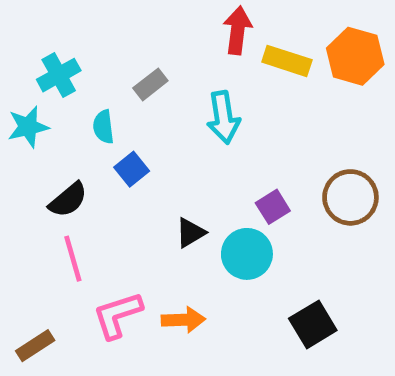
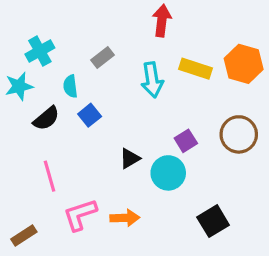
orange hexagon: (355, 56) -> (244, 64), moved
yellow rectangle: (287, 61) -> (195, 69), moved
black semicircle: (68, 200) -> (46, 118), moved

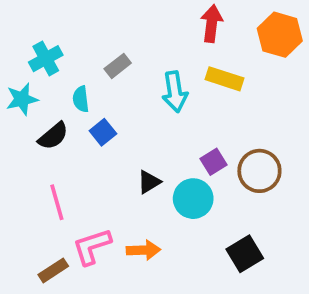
red arrow: (162, 21) -> (212, 24), moved
orange hexagon: (244, 64) -> (280, 35), moved
brown circle: (239, 134) -> (259, 171), moved
brown rectangle: (24, 235) -> (53, 270), moved

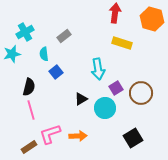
cyan arrow: (175, 92) -> (98, 69), moved
black semicircle: (53, 136) -> (29, 87), moved, turned -36

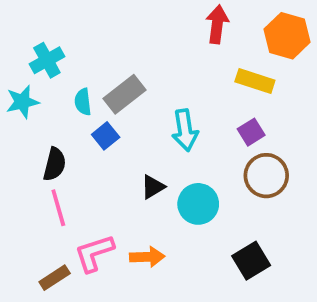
gray rectangle: (64, 36) -> (124, 94), moved, size x1.5
yellow rectangle: (122, 43) -> (255, 81), moved
purple square: (116, 88) -> (251, 132), moved

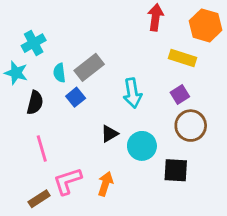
cyan star: (22, 102) -> (16, 73), turned 30
black semicircle: (55, 164) -> (35, 103), moved
orange arrow: (147, 257) -> (105, 184), turned -70
black square: (251, 261) -> (176, 170), moved, turned 35

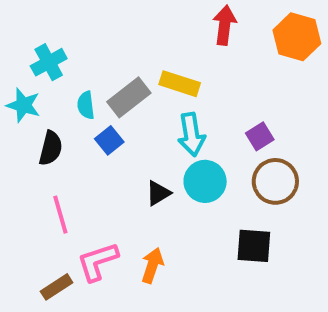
yellow rectangle: (183, 58) -> (180, 84), moved
cyan circle: (142, 146) -> (205, 181), moved

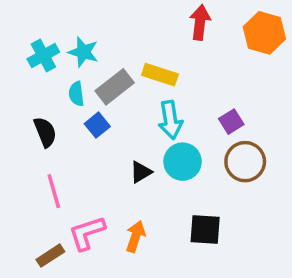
cyan star: (23, 105) -> (83, 52), moved
black semicircle: (51, 148) -> (45, 132), turned -36
black square: (254, 246) -> (205, 229), moved

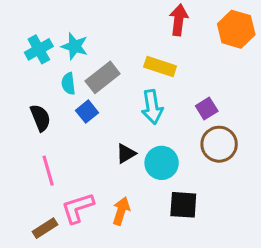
yellow rectangle: (160, 75) -> (160, 67), moved
cyan circle: (183, 162) -> (162, 163), moved

